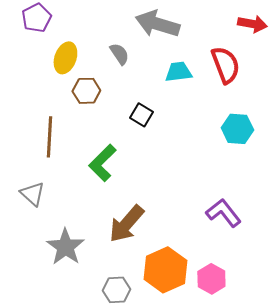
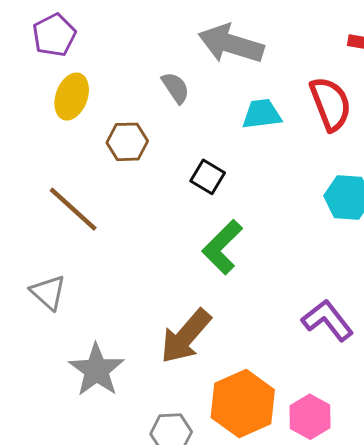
yellow ellipse: (65, 58) -> (72, 97), moved
brown line: (49, 137) -> (73, 209), turned -51
green L-shape: (102, 163) -> (222, 247), moved

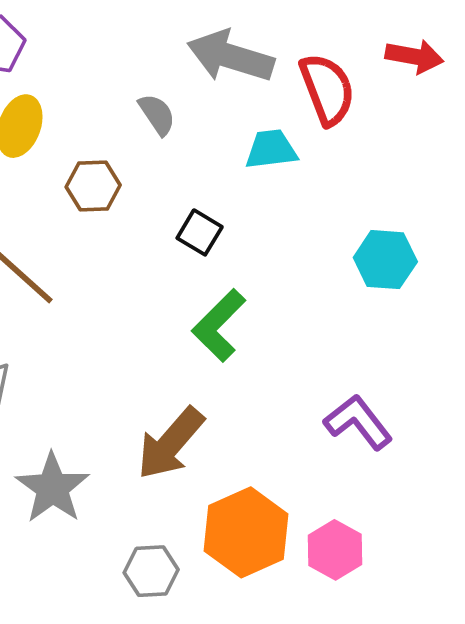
red semicircle: (330, 104) -> (327, 89), moved

